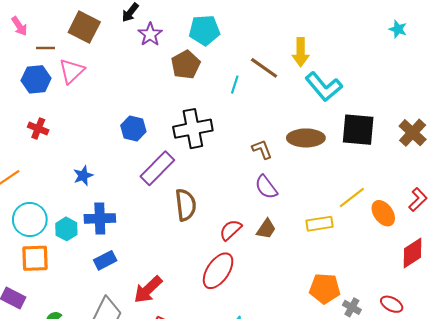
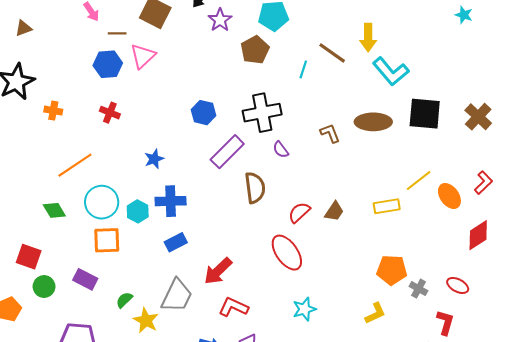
purple semicircle: (266, 187) -> (281, 150), moved, size x0.7
red ellipse: (218, 271) -> (287, 253), turned -69

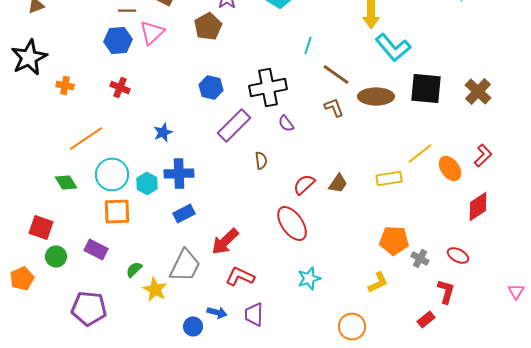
brown pentagon: (255, 50) -> (208, 26), moved
brown line: (332, 53) -> (336, 74), moved
brown semicircle: (255, 188) -> (261, 160), size x0.6

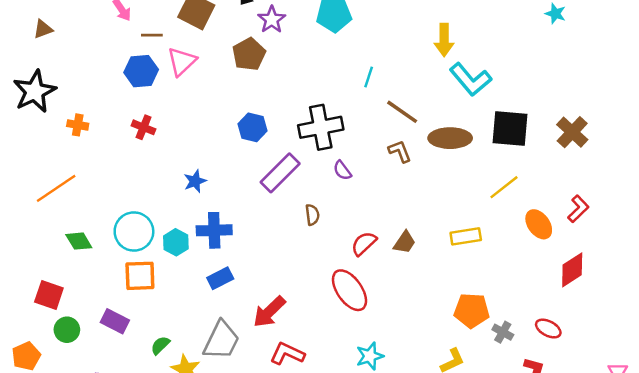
orange line: (86, 138) -> (56, 188), moved
yellow line: (420, 154) -> (504, 187), moved

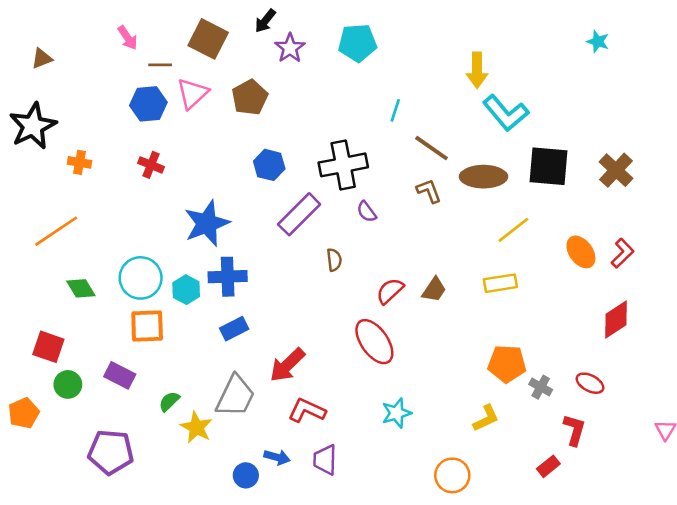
brown pentagon: (249, 54) -> (250, 97), moved
blue star: (195, 181) -> (207, 223), size x1.8
yellow line: (504, 187) -> (513, 230), moved
orange ellipse: (539, 224) -> (581, 252), moved

